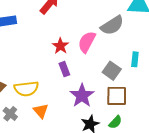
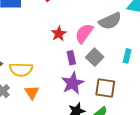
purple rectangle: (64, 69) -> (71, 58), moved
gray square: (112, 71) -> (95, 57), moved

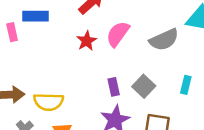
pink semicircle: (84, 33) -> (118, 34), moved
red star: (59, 34) -> (87, 41), moved

